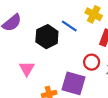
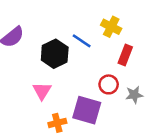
pink triangle: (27, 68) -> (42, 91), moved

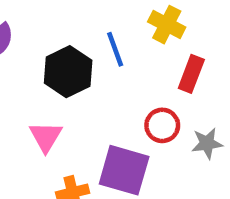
blue line: (82, 41) -> (115, 49), turned 36

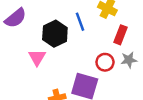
pink triangle: (46, 137) -> (37, 57), moved
gray star: (207, 143) -> (129, 60), moved

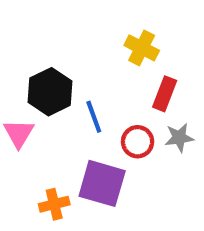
blue line: (80, 22) -> (94, 117), moved

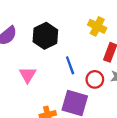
black hexagon: (50, 92) -> (45, 36), moved

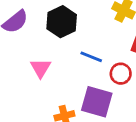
blue line: (70, 65) -> (91, 57), turned -48

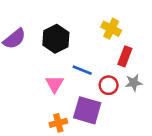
pink triangle: (41, 68) -> (55, 84), moved

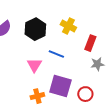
yellow cross: (111, 29) -> (68, 26), moved
red circle: (109, 85) -> (85, 94), moved

